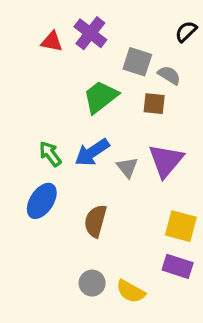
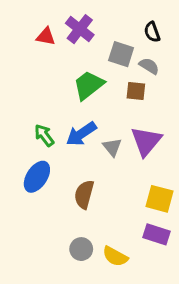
black semicircle: (186, 32) -> (152, 32), moved, turned -66

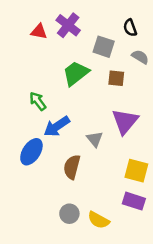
gray semicircle: (149, 66) -> (140, 57), moved
blue arrow: (81, 134) -> (57, 126), moved
green arrow: (44, 135) -> (38, 101), moved
gray triangle: (112, 147) -> (95, 139), moved

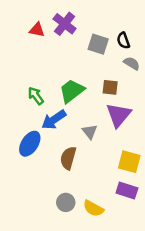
black semicircle: (130, 28) -> (123, 41), moved
gray semicircle: (140, 57) -> (132, 63), moved
green trapezoid: (76, 73) -> (72, 91), moved
brown square: (116, 78) -> (110, 87), moved

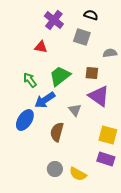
red triangle: (37, 30) -> (41, 47), moved
black semicircle: (123, 41) -> (91, 15), moved, turned 128
gray semicircle: (132, 63) -> (110, 53), turned -40
purple triangle: (119, 115) -> (99, 96), turned -35

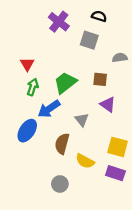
red triangle: (41, 47) -> (27, 64), moved, turned 48
green arrow: (30, 80) -> (33, 87), turned 56
purple triangle: (99, 96) -> (108, 104), size x0.7
yellow semicircle: (78, 174) -> (85, 161), moved

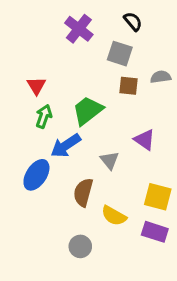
black semicircle: (99, 16) -> (133, 21), turned 32
brown square: (100, 79) -> (128, 86), moved

